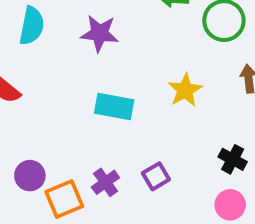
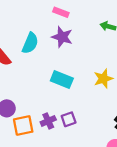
cyan semicircle: (32, 26) -> (30, 43), moved
purple square: (156, 176) -> (69, 119), moved

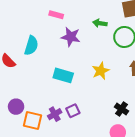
purple star: (62, 37) -> (71, 37), moved
orange square: (23, 125) -> (32, 121), turned 30

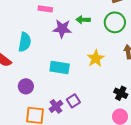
green arrow: (100, 23) -> (83, 20), moved
purple circle: (16, 107) -> (26, 86), moved

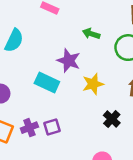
purple star: (62, 29) -> (69, 61), moved
black cross: (121, 93) -> (112, 119), moved

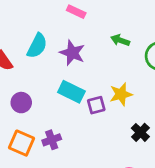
purple star: (69, 61) -> (72, 53), moved
purple square: (52, 127) -> (96, 105), moved

